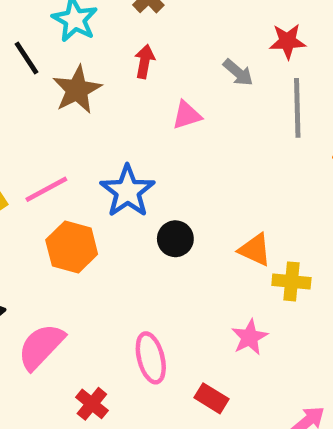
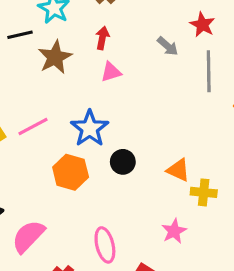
red star: (287, 41) -> (202, 25), turned 30
black line: (27, 58) -> (20, 35), turned -70
pink triangle: (187, 115) -> (111, 72), moved
orange hexagon: (72, 247) -> (71, 172), moved

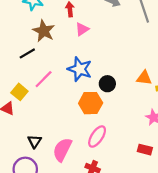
black line: (20, 35) -> (27, 53), moved
orange hexagon: (71, 172) -> (91, 103), moved
pink ellipse: (105, 245) -> (97, 137), moved, turned 65

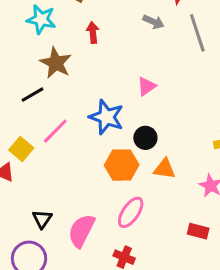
pink triangle: (82, 29) -> (147, 86), moved
orange triangle: (144, 78) -> (165, 169), moved

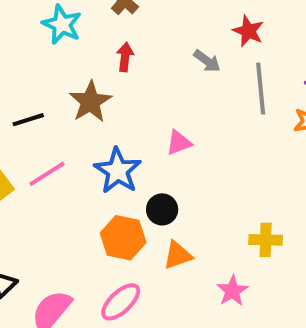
brown star: (56, 63) -> (90, 102), moved
orange triangle: (165, 169) -> (178, 255), turned -40

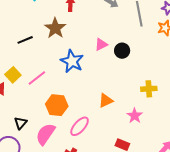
pink line: (47, 174) -> (37, 78), moved
black circle: (162, 209) -> (122, 51), moved
orange hexagon: (123, 238) -> (57, 105), moved

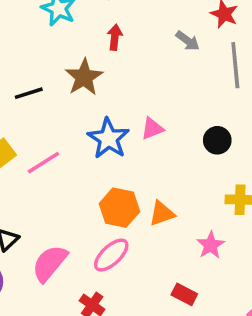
pink triangle: (101, 44) -> (152, 129), moved
black circle: (122, 51) -> (217, 140), moved
orange hexagon: (57, 105) -> (119, 208), moved

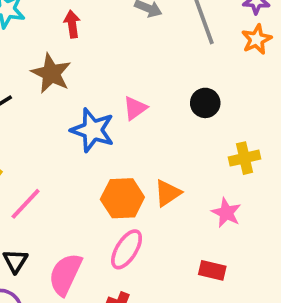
pink line: (43, 163) -> (26, 204), moved

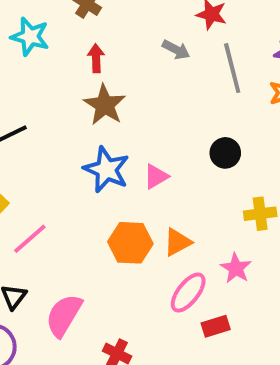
brown star: (51, 73) -> (105, 105), moved
pink triangle: (135, 108) -> (156, 177), moved
pink ellipse: (127, 249) -> (188, 292), moved
red rectangle: (212, 270) -> (216, 326), turned -36

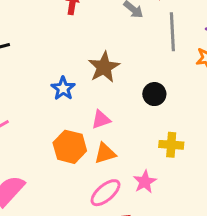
brown star: (105, 105) -> (104, 67), moved
blue star: (106, 170) -> (63, 88), size x0.7
pink triangle: (156, 177) -> (101, 120), moved

